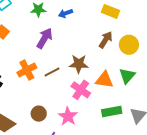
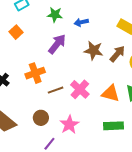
brown star: (79, 64) -> (94, 51), moved
brown line: (52, 72) -> (56, 90), moved
pink cross: (81, 90) -> (80, 89), moved

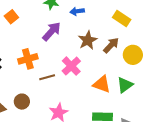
brown star: (94, 51) -> (88, 40), turned 30
pink cross: (80, 89) -> (71, 66), moved
brown circle: (41, 118) -> (22, 102), moved

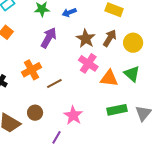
pink cross: (71, 66) -> (88, 63), moved
green triangle: (125, 85) -> (132, 74), turned -30

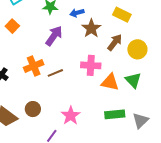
brown star: (86, 39) -> (91, 28), moved
pink cross: (88, 63) -> (91, 65), turned -36
brown line: (54, 83) -> (55, 73), moved

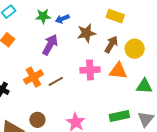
blue arrow: (77, 13) -> (62, 19), moved
brown star: (91, 28) -> (86, 33), turned 30
green triangle: (133, 80) -> (144, 86), moved, turned -36
orange triangle: (110, 82) -> (118, 71), moved

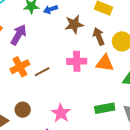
brown arrow: (111, 44) -> (99, 36), turned -54
purple arrow: (50, 45) -> (19, 35), moved

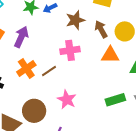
pink cross: (77, 61) -> (70, 50), moved
brown circle: (23, 110) -> (34, 111), size x1.5
pink star: (61, 113) -> (67, 100), moved

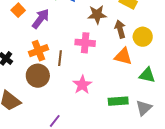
brown line: (49, 71) -> (60, 58), turned -63
pink star: (67, 100) -> (82, 85), moved
brown circle: (34, 111) -> (38, 76), moved

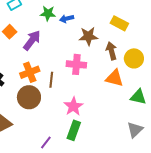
green rectangle: (118, 101) -> (74, 130), moved, turned -66

